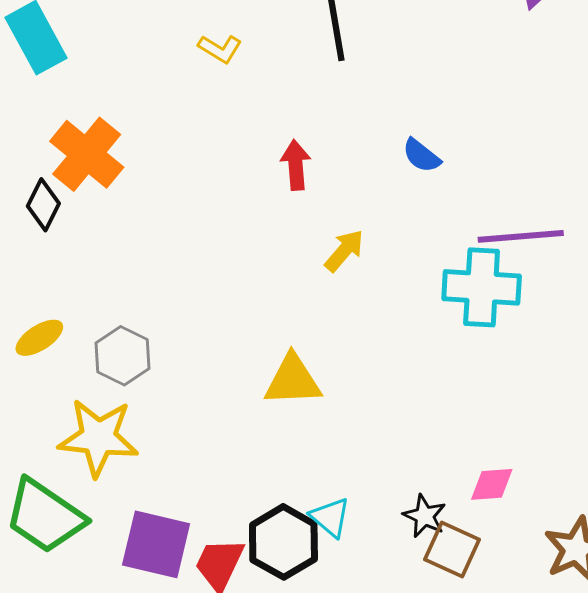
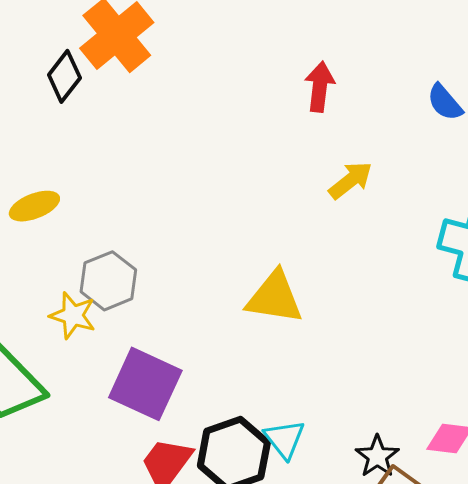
gray hexagon: (122, 356) -> (108, 281), moved
yellow star: (98, 437) -> (73, 315), size x0.6
purple square: (156, 544) -> (145, 384), moved

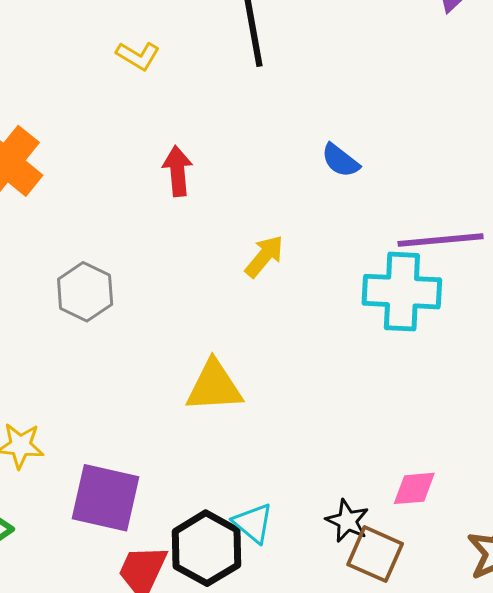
red arrow: (320, 87) -> (178, 171), moved
gray hexagon: (108, 281) -> (85, 292), moved

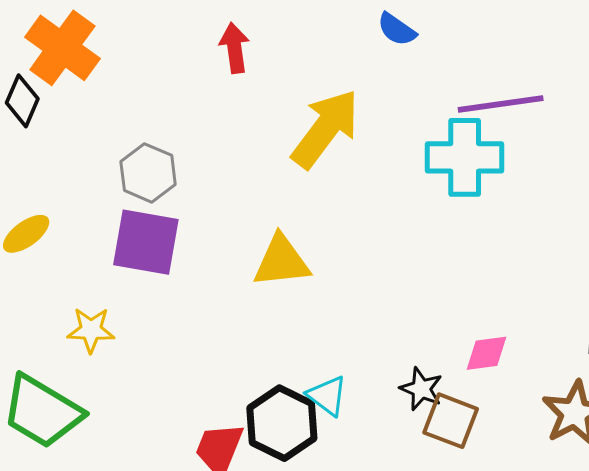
yellow arrow: (264, 256) -> (325, 129), size x1.8
purple square: (105, 498) -> (146, 242), moved

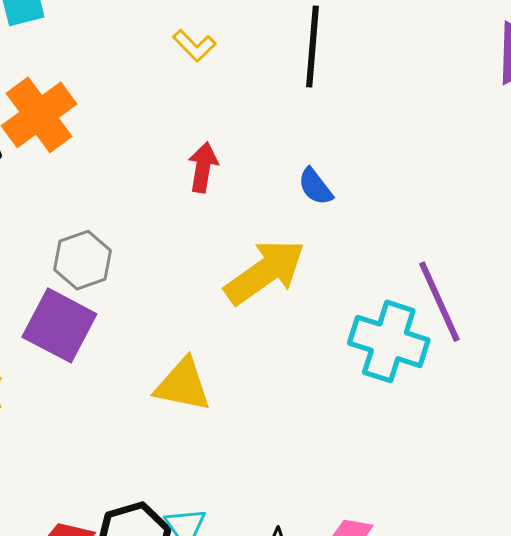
blue semicircle: (397, 29) -> (315, 187), moved
purple line: (501, 104) -> (439, 302), turned 56

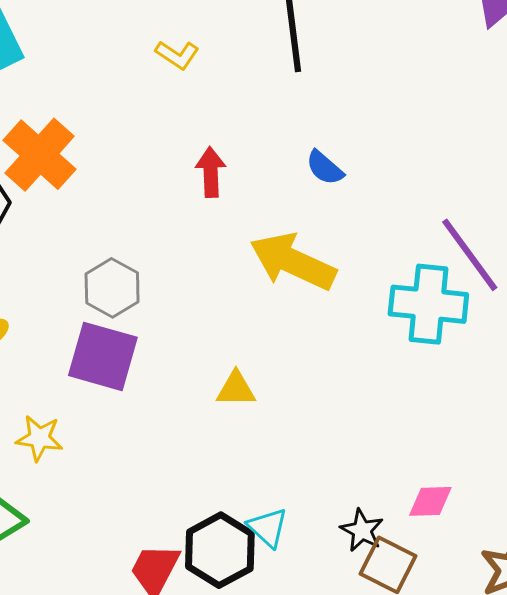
yellow arrow: (265, 272) -> (293, 262), turned -108
yellow triangle: (183, 385) -> (236, 389), size x0.7

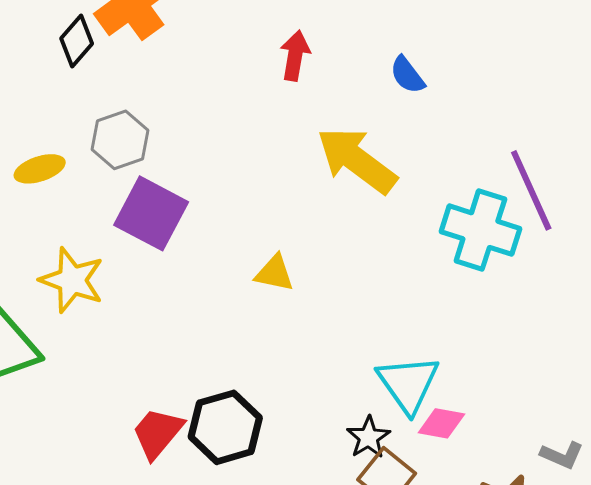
gray hexagon: (112, 288) -> (120, 140), moved
yellow star: (39, 438) -> (72, 280), size x1.4
cyan triangle: (268, 528) -> (408, 384), moved, size x1.5

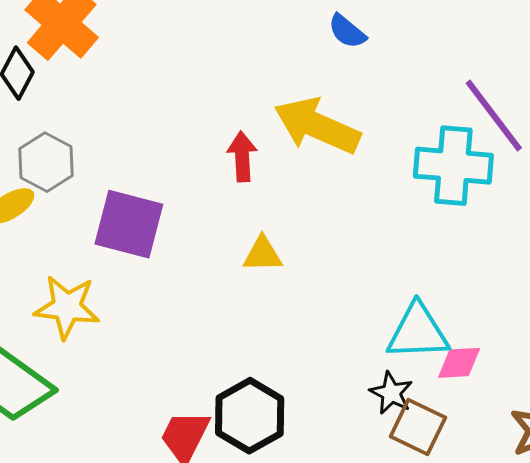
red arrow: (295, 56) -> (242, 156), moved
gray hexagon: (120, 140) -> (46, 162), moved
cyan triangle: (408, 384) -> (418, 332), turned -44

